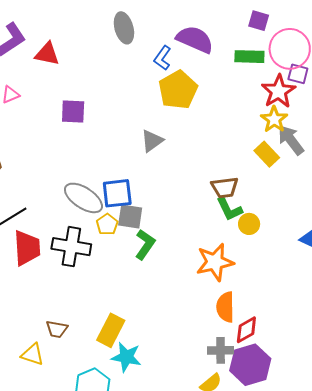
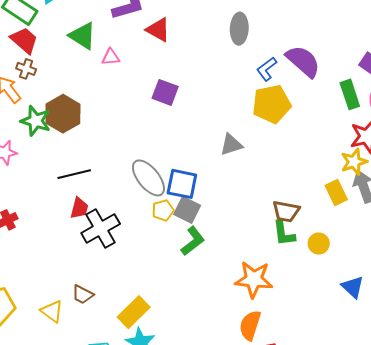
green rectangle: (249, 57) -> (350, 94), turned 52
yellow circle: (249, 224) -> (319, 244), moved
black cross: (71, 247) -> (101, 228), moved, turned 33
red trapezoid: (27, 248) -> (79, 208), size x0.6

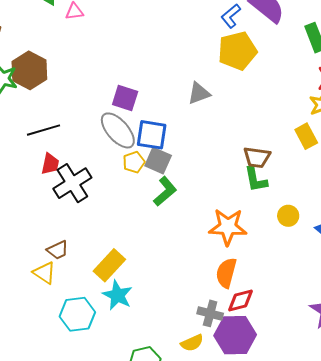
purple square: (165, 92) -> (125, 98), moved
yellow circle: (319, 244) -> (288, 216), moved
brown trapezoid: (83, 295) -> (58, 250), turned -50
yellow triangle: (52, 311) -> (44, 273), moved

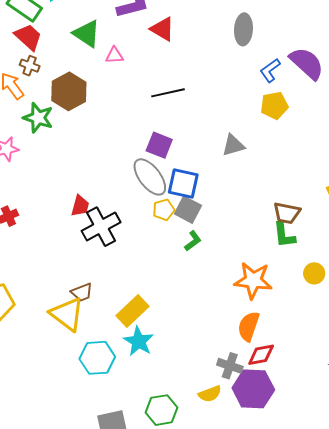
yellow pentagon: (237, 51) -> (274, 106), size x0.7
brown hexagon: (29, 70) -> (69, 91), moved
black line: (44, 130) -> (168, 93), moved
green L-shape: (165, 191) -> (193, 241), size x0.7
yellow triangle: (44, 273) -> (67, 314), size x1.5

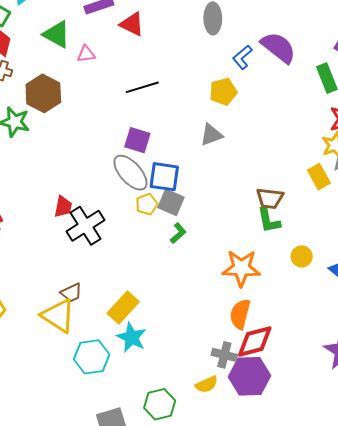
yellow pentagon: (274, 106) -> (223, 92), moved
red diamond: (261, 355) -> (255, 342), size x1.4

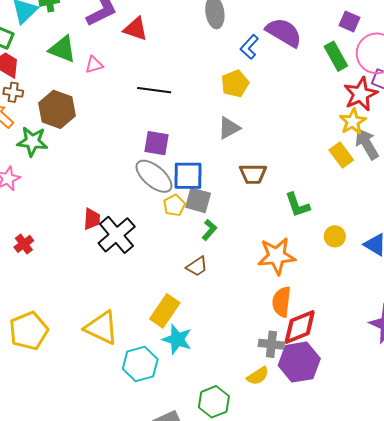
black line: (142, 87) -> (154, 90), turned 32
brown trapezoid: (270, 198) -> (253, 174), moved
brown trapezoid: (71, 293) -> (197, 266), moved

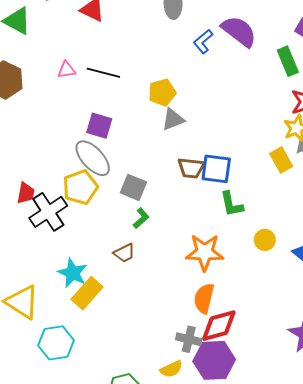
pink triangle: (94, 65) -> (67, 70), moved
yellow pentagon: (235, 84) -> (162, 92), moved
blue square: (188, 176) -> (216, 169), moved
yellow pentagon: (174, 205) -> (80, 187), moved, size x1.6
cyan star: (177, 339) -> (73, 273), moved

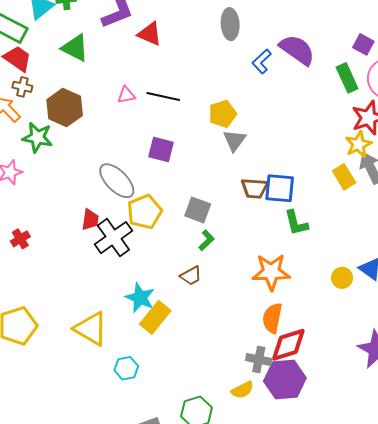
gray triangle: (173, 119) -> (234, 140), turned -30
gray ellipse: (93, 158) -> (117, 181), moved
yellow circle: (265, 240) -> (342, 278), moved
cyan hexagon: (56, 343) -> (126, 368), size x0.7

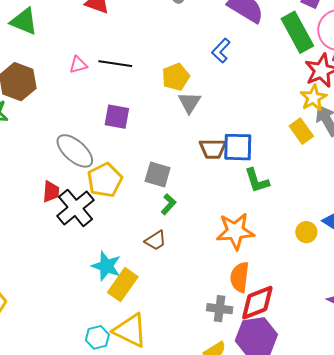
blue L-shape: (262, 61) -> (221, 51), moved
green rectangle: (347, 78) -> (297, 32), size x1.4
yellow triangle: (91, 329) -> (130, 330), moved
gray cross: (259, 360) -> (220, 309), moved

